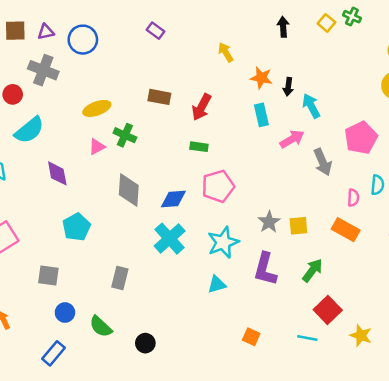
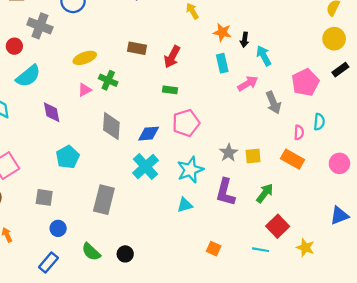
gray rectangle: (120, 278) -> (104, 200), size x1.5
green semicircle: (101, 327) -> (91, 252), moved

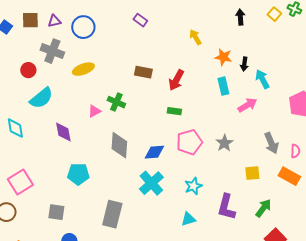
yellow ellipse: (85, 58) -> (83, 69), moved
gray arrow: (273, 103) -> (271, 143), moved
gray star: (229, 153) -> (224, 143), moved
cyan pentagon: (68, 157) -> (78, 174), turned 30
cyan star: (190, 170) -> (193, 186), size x0.7

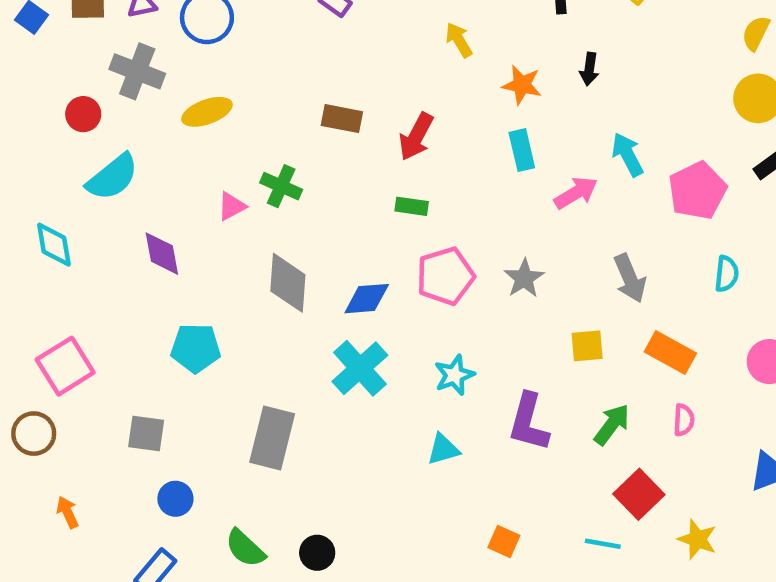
black arrow: (244, 64) -> (589, 69), moved
cyan arrow: (262, 79) -> (628, 155), moved
pink semicircle: (295, 151) -> (684, 420), moved

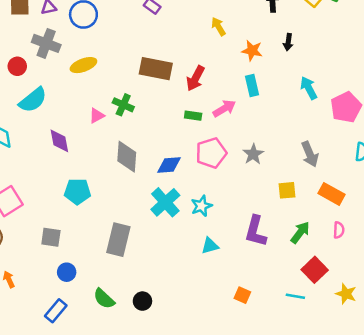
brown rectangle: (342, 119) -> (156, 69), size x1.5
pink arrow: (576, 193) -> (224, 108), moved
cyan star: (454, 375) -> (201, 206), moved

